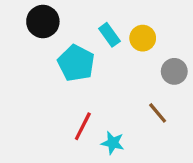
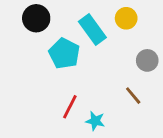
cyan rectangle: (109, 35) -> (92, 30), size x1.5
yellow circle: (143, 38) -> (126, 18), moved

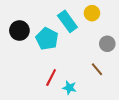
black circle: (36, 18) -> (19, 30), moved

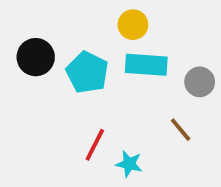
yellow circle: (92, 13) -> (133, 25), moved
cyan rectangle: (67, 21) -> (146, 65), moved, turned -50

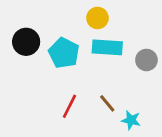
brown line: (181, 130) -> (107, 103), moved
cyan star: (129, 164) -> (131, 120), moved

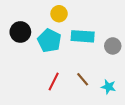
yellow circle: (97, 18) -> (59, 14), moved
cyan star: (131, 120) -> (108, 87), moved

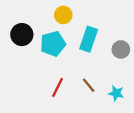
cyan rectangle: (83, 36) -> (89, 39), turned -75
cyan pentagon: (49, 41) -> (53, 44), turned 30

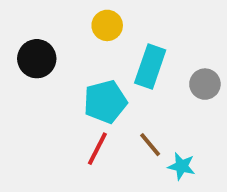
cyan pentagon: (53, 44) -> (105, 102), moved
cyan star: (116, 93) -> (181, 166), moved

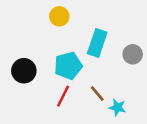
yellow circle: (107, 25) -> (59, 16), moved
black circle: (37, 59) -> (24, 71), moved

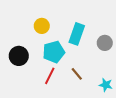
yellow circle: (59, 16) -> (42, 26), moved
cyan star: (117, 107) -> (106, 85), moved

